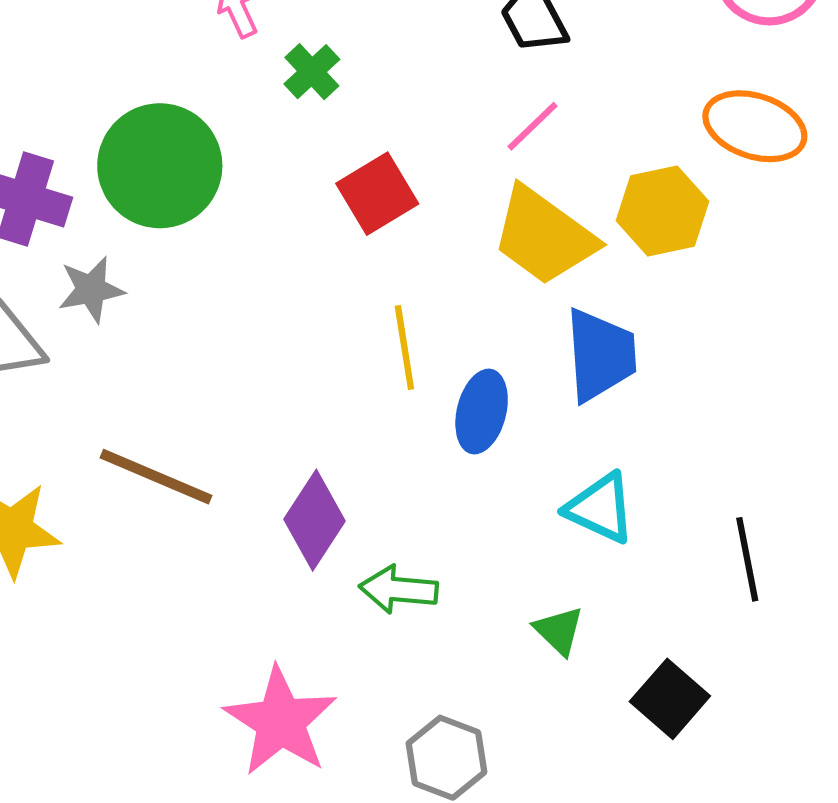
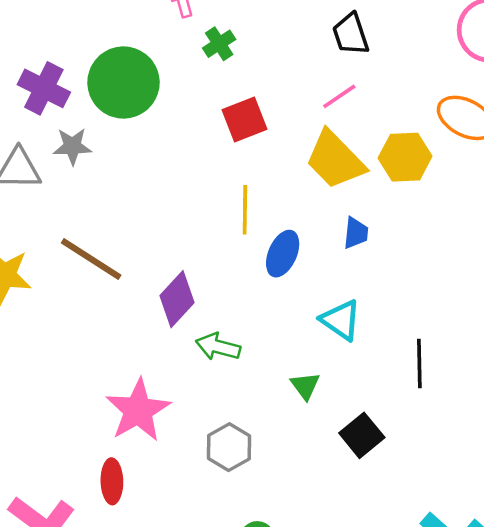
blue trapezoid: (600, 355) -> (356, 233), size x0.6

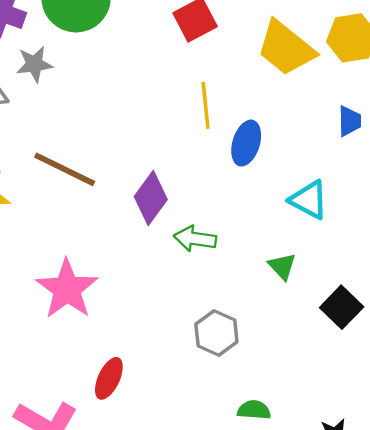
blue trapezoid: (356, 233) -> (350, 121), moved
pink star: (138, 410) -> (67, 289), moved
red ellipse: (112, 481) -> (109, 378), turned 33

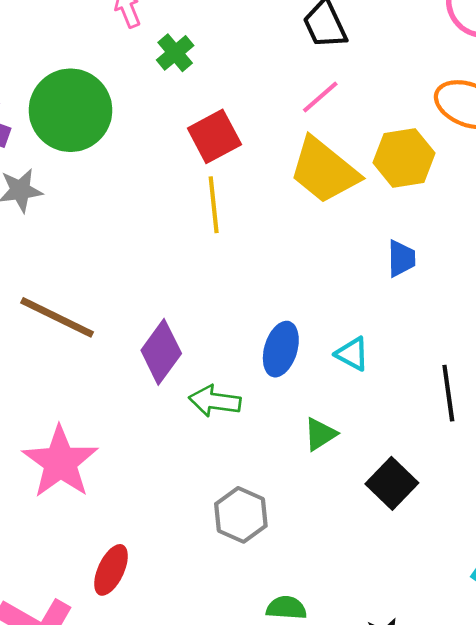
yellow line: (206, 105) -> (214, 205), moved
blue ellipse: (246, 143) -> (281, 349), moved
cyan triangle: (309, 200) -> (352, 354), size x0.7
green triangle: (282, 266) -> (320, 434), turned 40

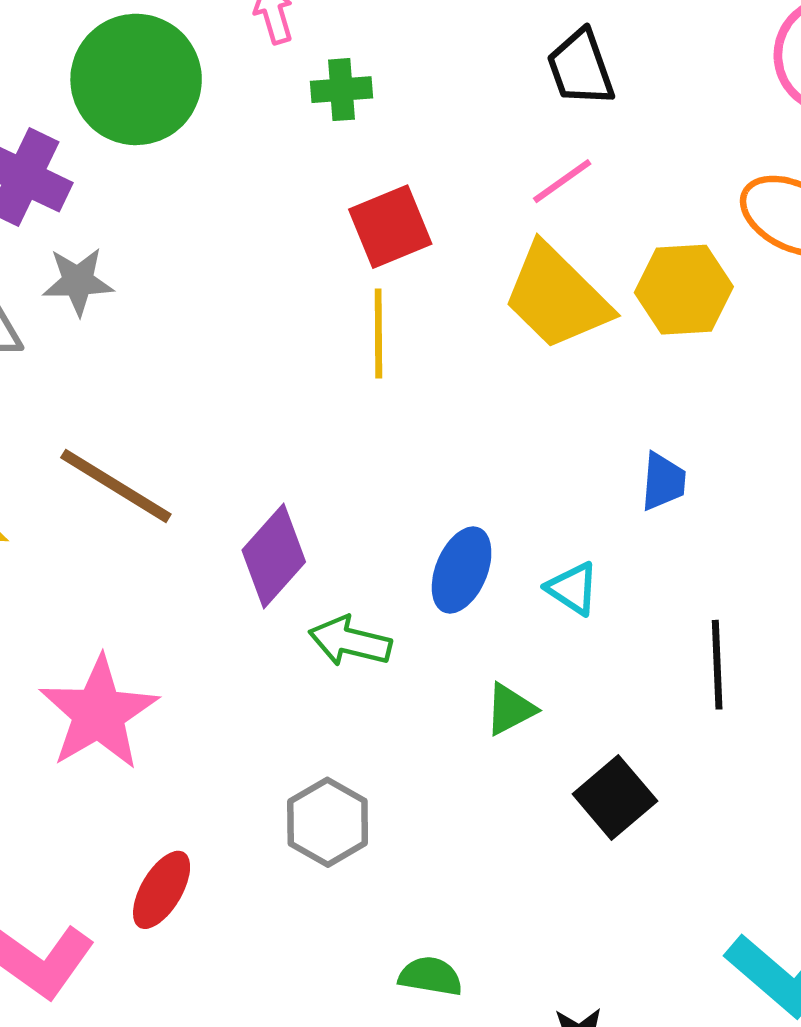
green cross: (175, 53) -> (341, 90), turned 30
green circle: (70, 110) -> (136, 79), moved
blue trapezoid: (401, 258) -> (663, 482), moved
gray hexagon: (241, 515) -> (328, 822), moved

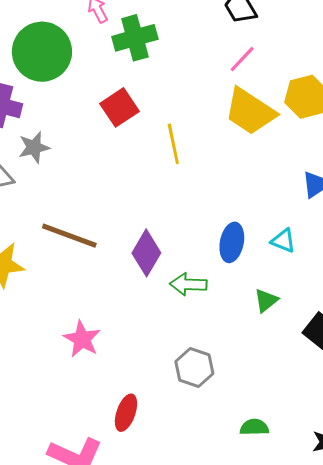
green cross: (341, 90) -> (135, 38), size x1.6
red square: (390, 227) -> (119, 107), moved
pink star: (99, 713) -> (82, 339), size x0.7

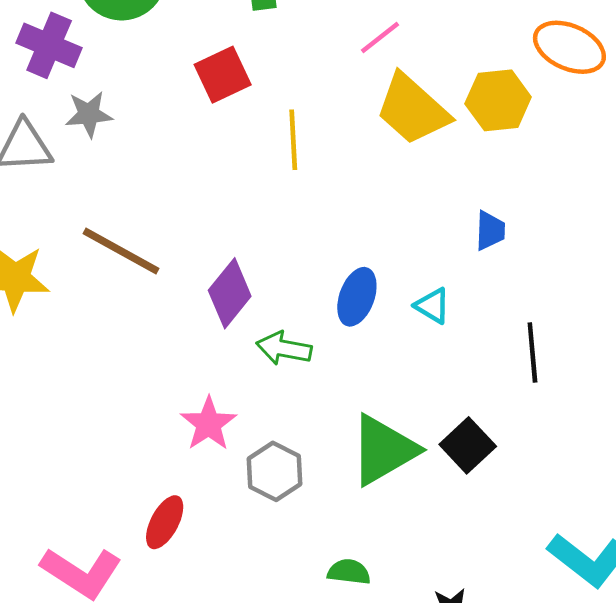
pink line: (242, 59) -> (380, 38), moved
green triangle: (266, 300) -> (384, 450), moved, size x2.0
pink star: (82, 339) -> (209, 424), moved

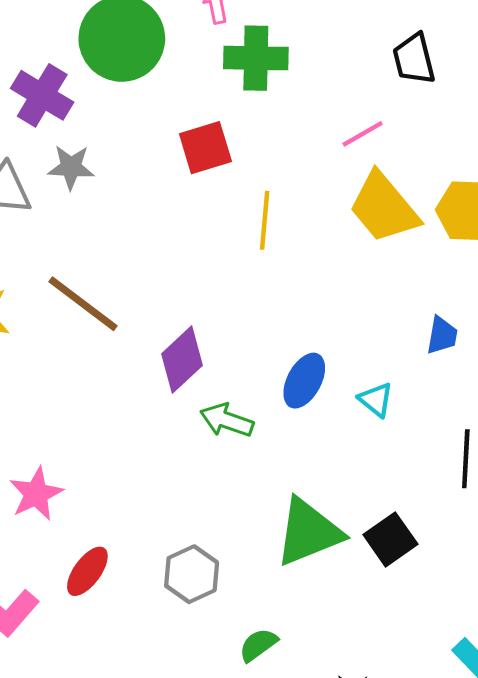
pink star: (209, 424) -> (36, 494), moved
gray hexagon: (275, 471) -> (192, 574), moved
green semicircle: (349, 572) -> (258, 645), turned -51

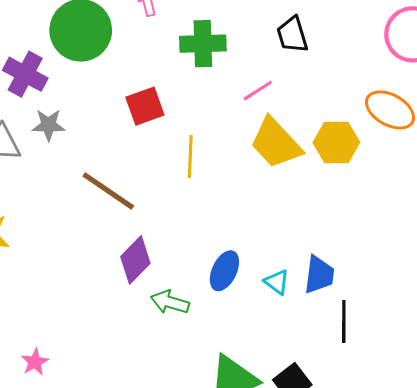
green cross: (256, 58) -> (203, 44), moved
brown line: (83, 304) -> (108, 191), moved
blue trapezoid: (442, 335) -> (319, 275), moved, size x1.4
pink star: (36, 494) -> (35, 362), size x0.7

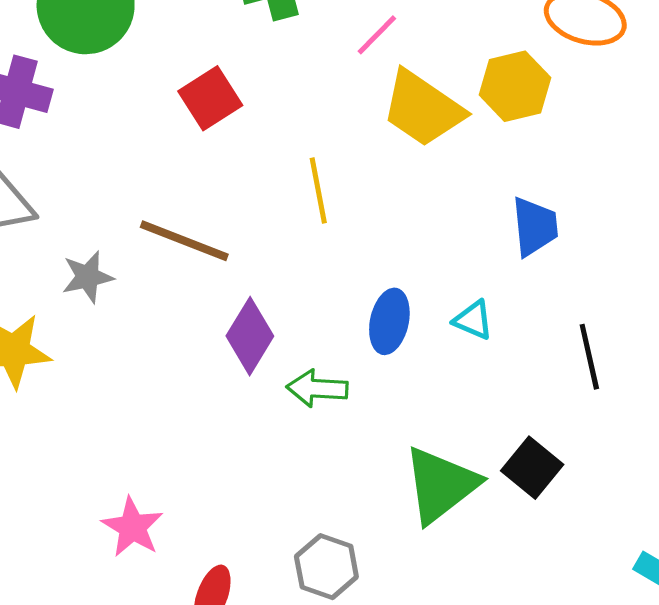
gray star: (49, 125) -> (88, 277), moved
yellow line: (190, 156) -> (318, 191), moved
blue trapezoid: (319, 275) -> (535, 227), moved
pink star: (35, 362) -> (132, 527), size x1.4

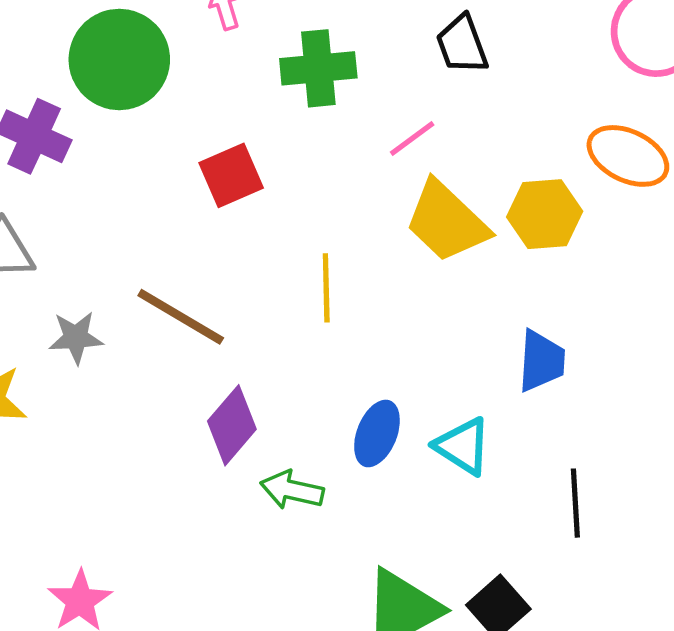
cyan triangle: (473, 320) -> (463, 446), size x1.4

